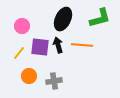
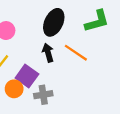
orange line: (82, 45) -> (76, 53), turned 30
purple square: (40, 47) -> (27, 76), moved, turned 30

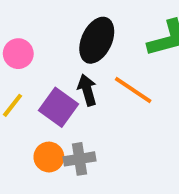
purple square: (27, 76) -> (58, 107), moved
orange circle: (14, 89) -> (49, 157), moved

